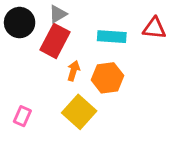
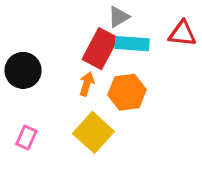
gray triangle: (58, 14) -> (119, 17), moved
black circle: (20, 23) -> (23, 70), moved
red rectangle: (55, 41) -> (100, 49), moved

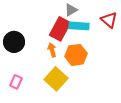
red triangle: (182, 34) -> (109, 20), turned 36
orange arrow: (87, 84) -> (52, 50), turned -32

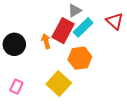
cyan rectangle: (79, 26) -> (83, 27), turned -48
orange arrow: (52, 50) -> (46, 41), moved

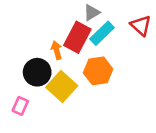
black circle: (14, 44) -> (37, 72), moved
yellow square: (59, 83) -> (62, 86), moved

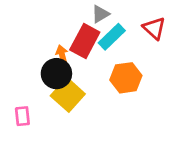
orange hexagon: (98, 71) -> (126, 78), moved
black circle: (37, 72) -> (56, 74), moved
pink rectangle: (20, 106) -> (22, 116), turned -30

